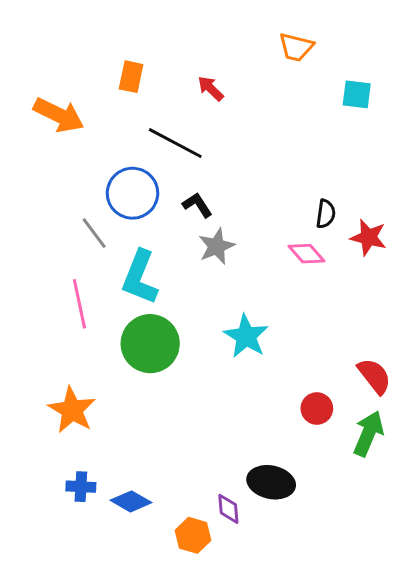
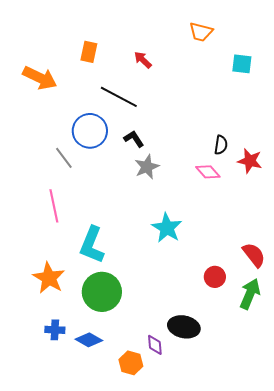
cyan L-shape: (140, 277) -> (92, 245), moved
green circle: (150, 344) -> (102, 292), moved

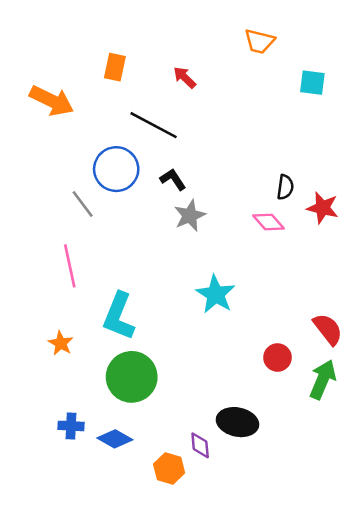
orange star: (49, 278) -> (61, 343), moved, size x0.6

